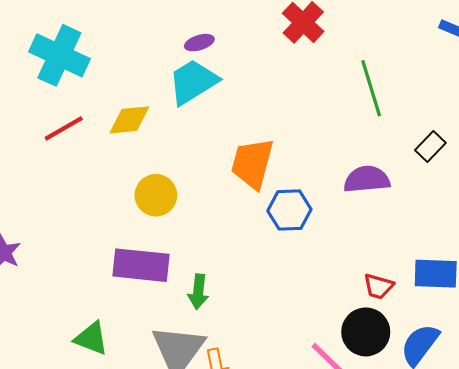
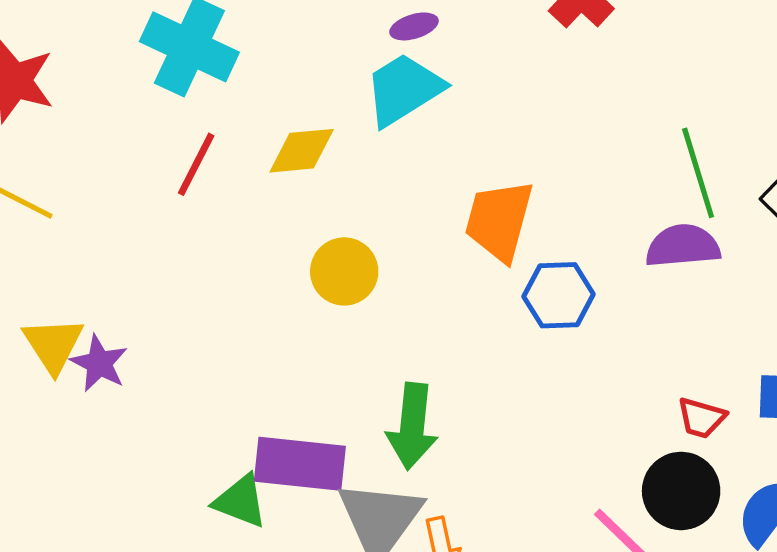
green line: (371, 88) -> (698, 173), moved
red line: (64, 128) -> (196, 164), turned -33
purple rectangle: (141, 265) -> (300, 464), moved
green arrow: (198, 292) -> (412, 426), size x1.5

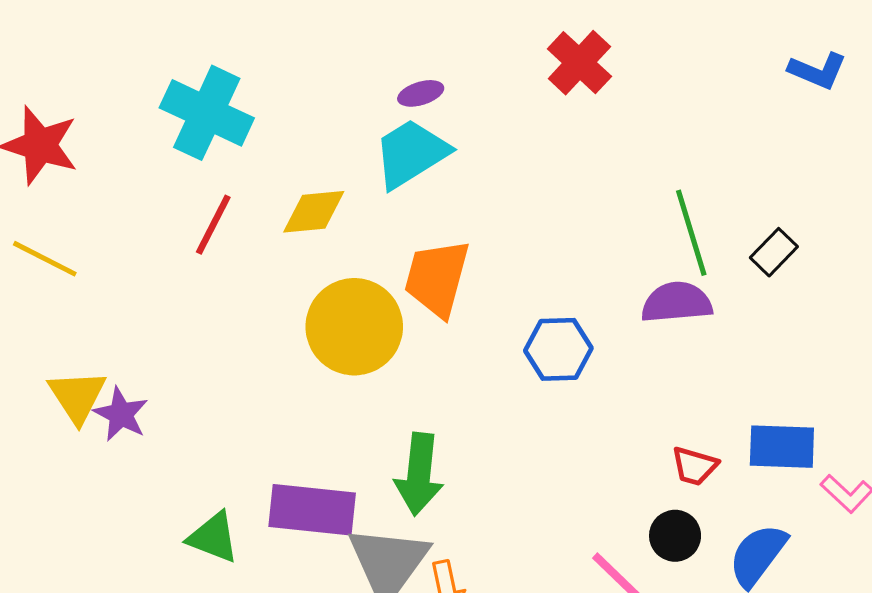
orange trapezoid: (499, 220) -> (437, 278), moved
yellow circle: (344, 271) -> (354, 327), size x1.5
black circle: (681, 491) -> (675, 536), size x0.7
green triangle: (240, 501) -> (213, 537), moved

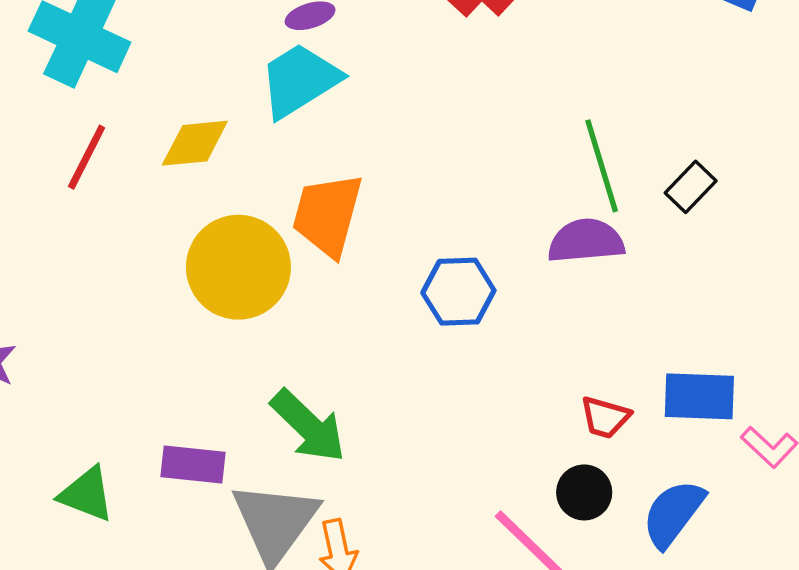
green arrow: (419, 474) -> (308, 426), turned -52
purple rectangle: (312, 510) -> (193, 464), size x0.7

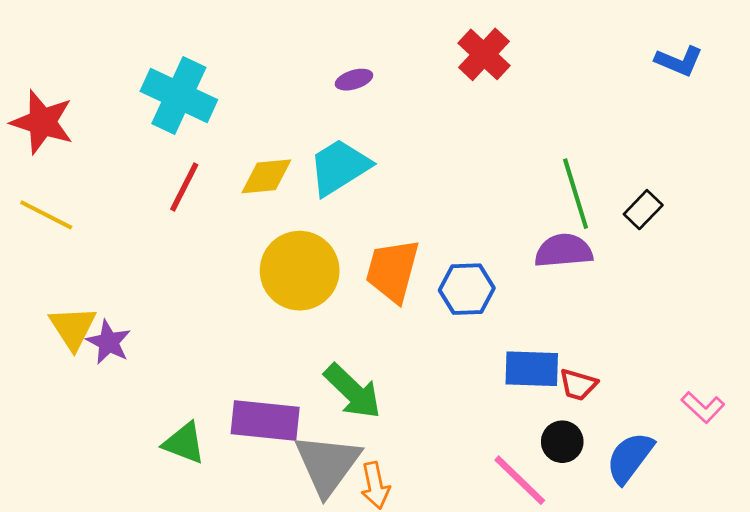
cyan trapezoid: (300, 80) -> (339, 167), moved
orange trapezoid: (327, 215) -> (392, 271), moved
blue rectangle: (699, 396) -> (532, 369), moved
purple rectangle: (193, 464) -> (265, 420), size x1.4

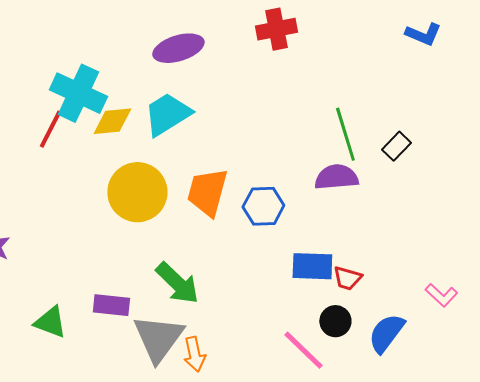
red cross: (484, 54) -> (276, 29), turned 36
purple ellipse: (354, 80) -> (178, 48), size x1.8
cyan cross: (179, 96) -> (78, 93), moved
purple rectangle: (265, 420) -> (111, 305), size x0.7

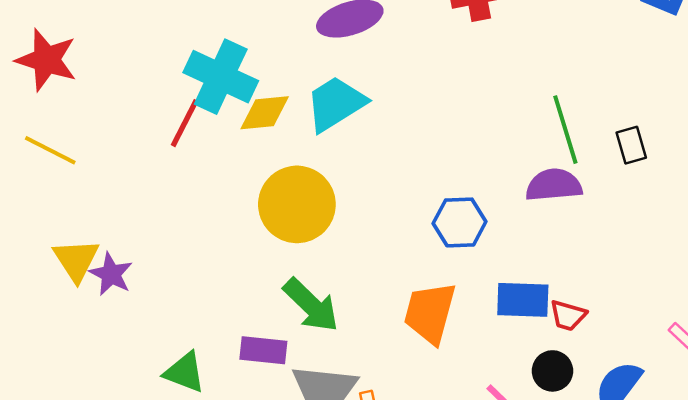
black rectangle: (396, 146) -> (631, 145), turned -60
orange trapezoid: (207, 192) -> (430, 313), moved
green arrow: (177, 283) -> (311, 305), moved

